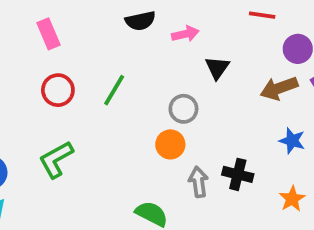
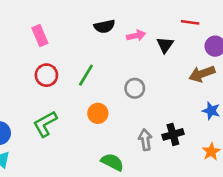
black triangle: (217, 68) -> (165, 45), moved
orange circle: (170, 144) -> (98, 113), moved
black cross: (238, 174) -> (173, 134), turned -30

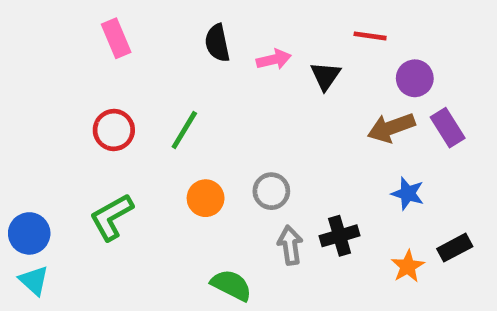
black semicircle: (104, 26) -> (217, 43), turned 90
pink rectangle: (40, 36) -> (116, 38), moved
gray circle: (135, 88) -> (271, 191), moved

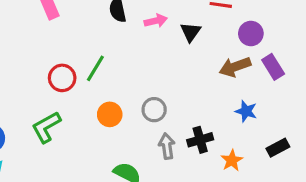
red circle: (114, 130) -> (62, 78), moved
orange star: (408, 266) -> (232, 160), moved

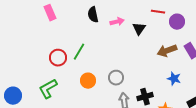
purple circle: (251, 34) -> (177, 22), moved

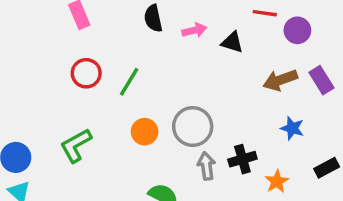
black triangle: (139, 29) -> (232, 42), turned -48
red circle: (58, 58) -> (86, 73), moved
gray circle: (116, 78) -> (193, 127), size x1.5

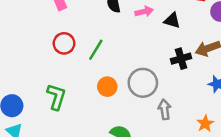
green L-shape: (76, 145) -> (56, 97), turned 136
black cross: (242, 159) -> (181, 59), moved
gray arrow: (206, 166) -> (164, 110), moved

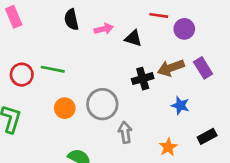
red circle: (64, 43) -> (22, 75), moved
green line: (96, 50) -> (53, 69), turned 70

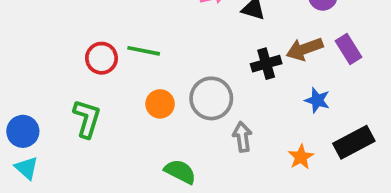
black rectangle: (207, 136) -> (354, 142), size x1.5

